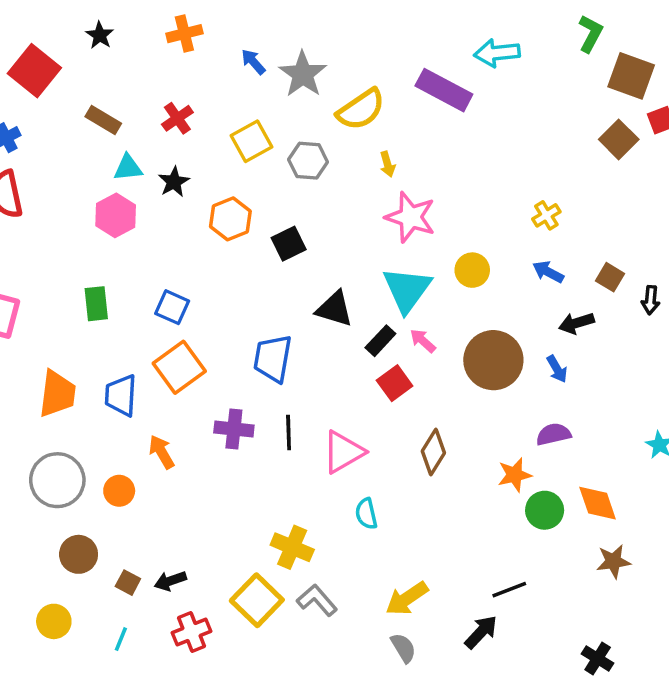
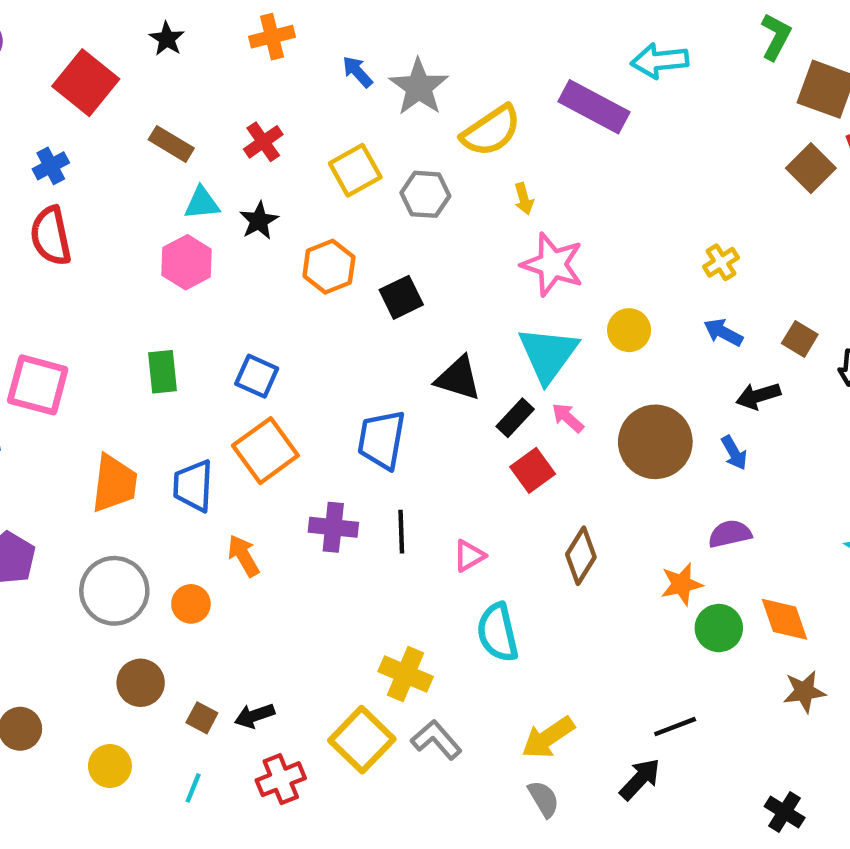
pink triangle: (343, 452) -> (469, 556), size x0.6
cyan semicircle: (366, 514) -> (498, 632), size x1.5

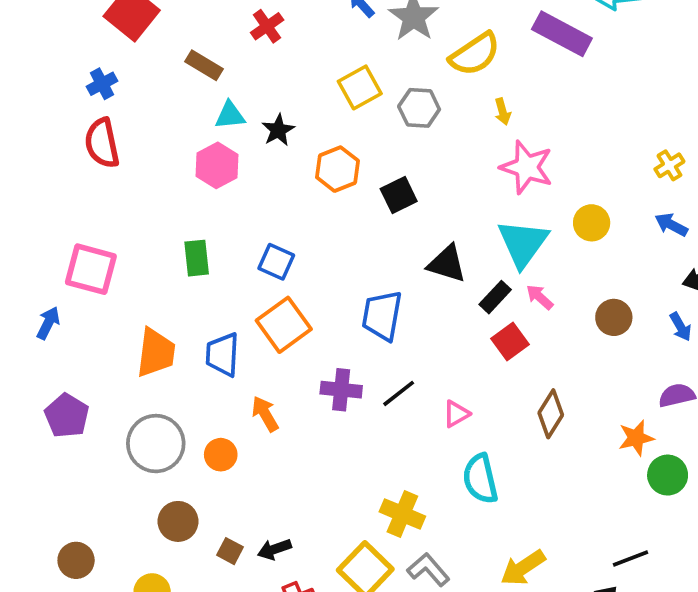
red cross: (263, 142) -> (267, 26), moved
brown circle: (655, 442) -> (614, 317), size x0.6
black line: (401, 532) -> (399, 393), turned 54

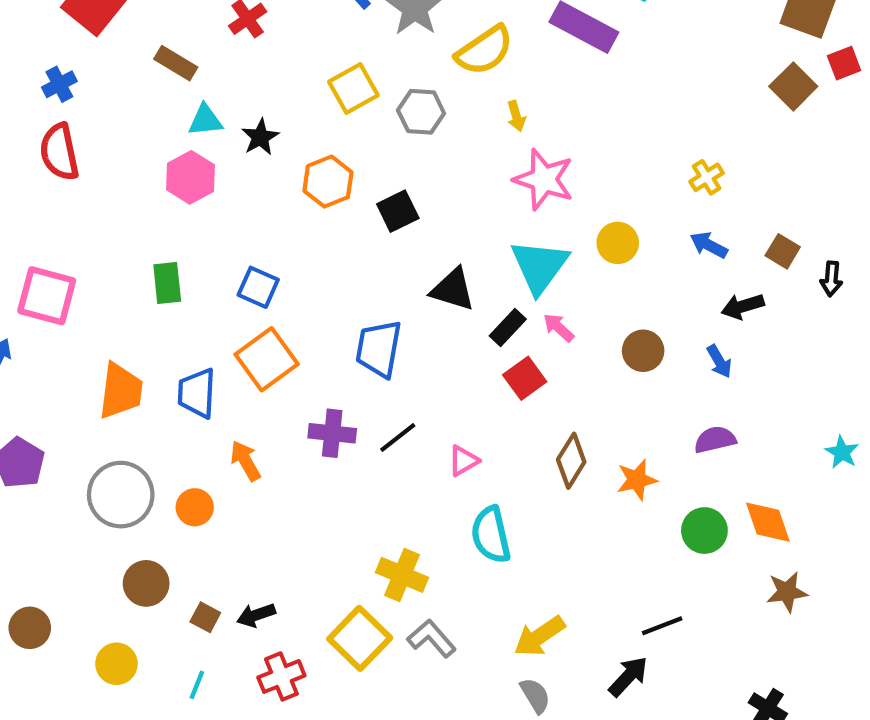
orange star: (636, 438) -> (637, 480), moved

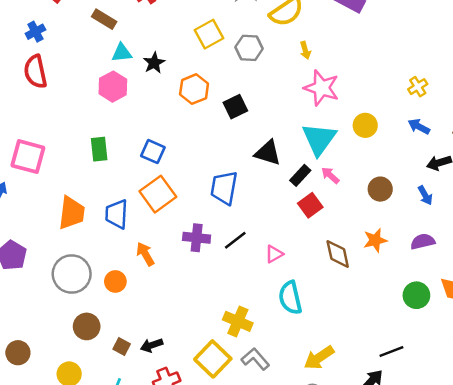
brown diamond: (571, 461) -> (338, 254), turned -44
orange star: (637, 480) -> (375, 240), moved

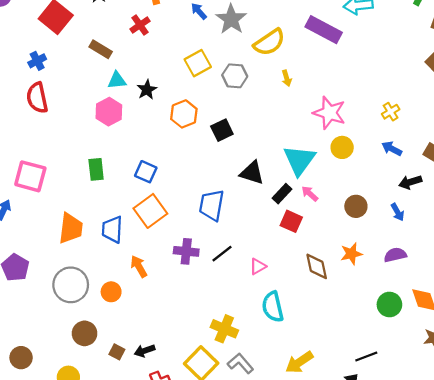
pink star: (321, 88) -> (329, 113), moved
red square: (310, 205) -> (291, 221), turned -30

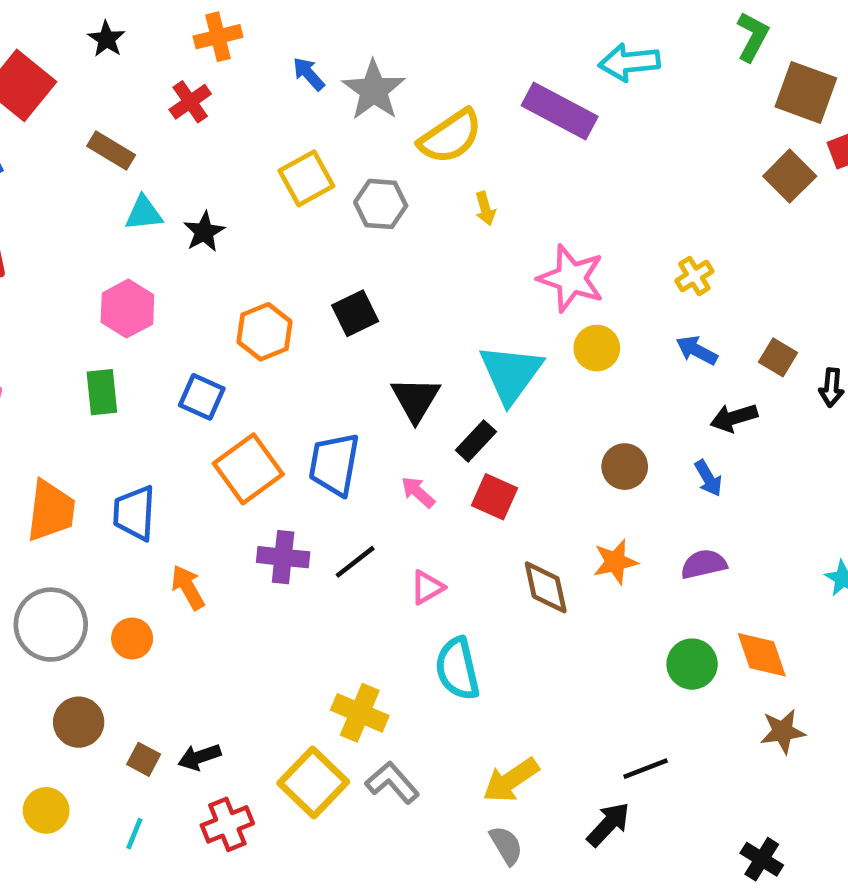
pink hexagon: (109, 112) -> (127, 309), moved
orange hexagon: (184, 114) -> (265, 332), moved
black triangle: (252, 173) -> (416, 399), turned 44
pink arrow: (310, 194) -> (418, 492), moved
orange square: (150, 211) -> (248, 469), moved

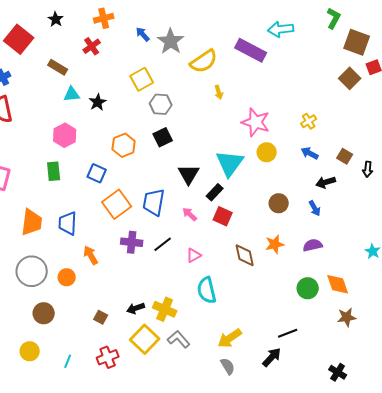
gray hexagon: (381, 204) -> (161, 104), moved
black arrow: (199, 757) -> (136, 308), moved
brown square: (144, 759) -> (101, 317), moved

